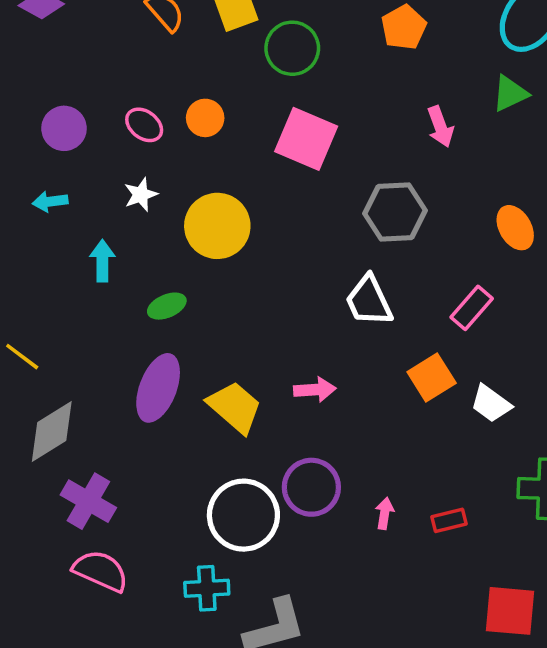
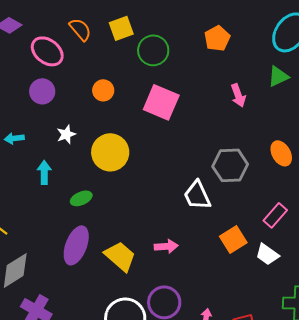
pink ellipse: (144, 125) -> (47, 51), moved, size x1.5
purple circle: (64, 128) -> (42, 91), moved
gray hexagon: (395, 212) -> (230, 165), moved
pink rectangle: (472, 308) -> (275, 215), moved

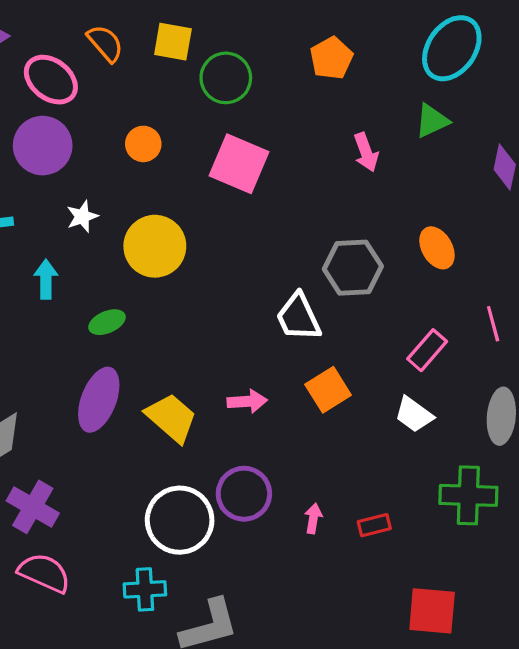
yellow square: (121, 28) -> (173, 42), turned 30
purple circle: (42, 91) -> (43, 146), size x1.4
orange square: (233, 239) -> (328, 390), moved

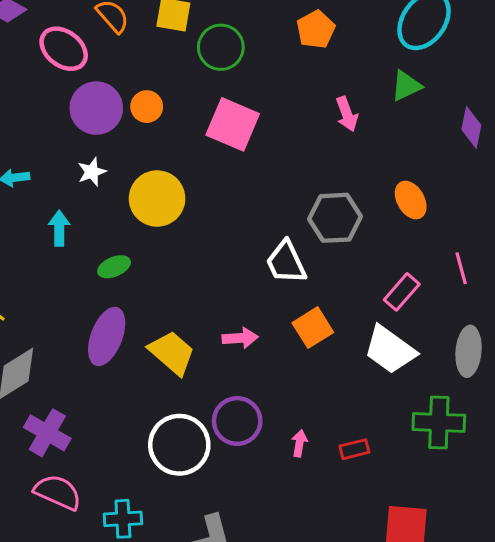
purple circle: (43, 146) -> (96, 108), moved
white trapezoid: (414, 415) -> (390, 350), size x1.5
cyan cross: (145, 589) -> (123, 519), moved

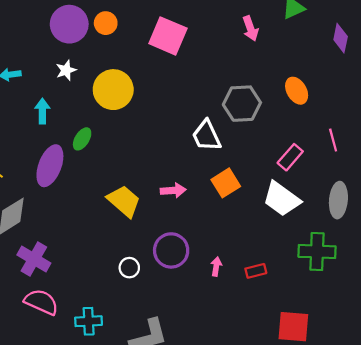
green ellipse: (114, 267) -> (82, 139), turned -35
purple ellipse: (107, 336) -> (50, 166), moved
white circle: (179, 445) -> (129, 268), size x0.5

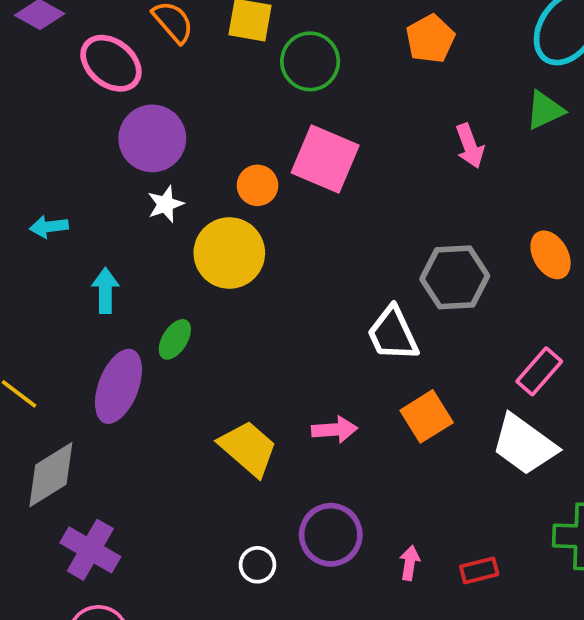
orange circle: (106, 23) -> (257, 185), moved
white star: (66, 70) -> (165, 204), moved

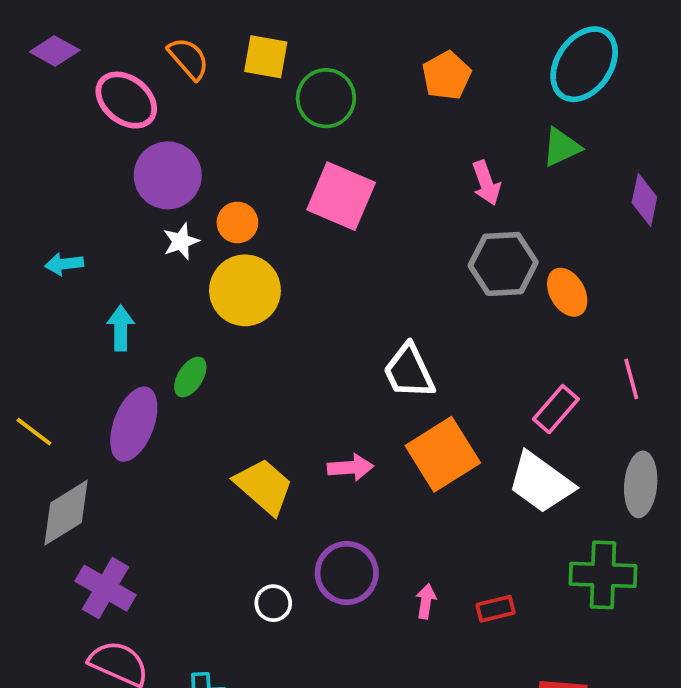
orange circle: (257, 185) -> (237, 223), moved
gray hexagon: (455, 277) -> (503, 264), moved
orange square: (427, 416) -> (443, 454), size x1.4

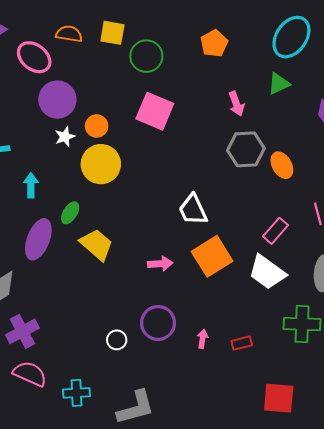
orange semicircle: (188, 59) -> (69, 34), turned -40
yellow trapezoid: (264, 486) -> (97, 245), moved
purple cross: (106, 588) -> (22, 331), turned 32

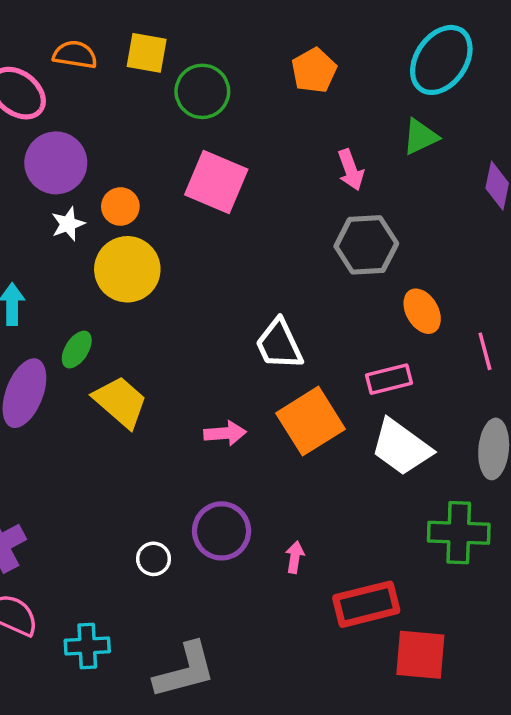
orange ellipse: (282, 165) -> (422, 311), moved
pink rectangle: (276, 231) -> (389, 379), moved, turned 35
red rectangle: (242, 343) -> (366, 604), moved, size x1.8

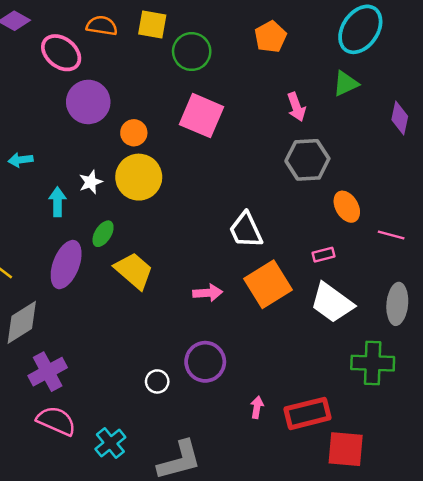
white star: (68, 224) -> (91, 182), moved
pink line: (485, 351) -> (391, 235), turned -60
pink rectangle: (389, 379) -> (323, 255), size x0.7
pink arrow: (295, 557) -> (257, 407), moved
cyan cross: (87, 646) -> (110, 443), turned -36

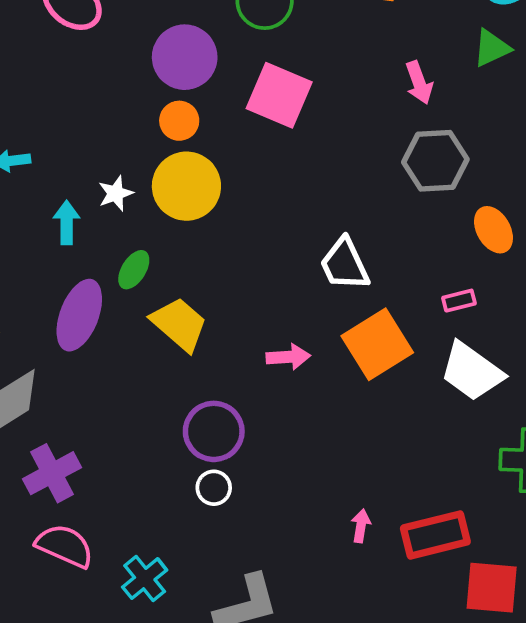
purple circle: (88, 102) -> (185, 57), moved
purple circle: (205, 362) -> (214, 431), moved

